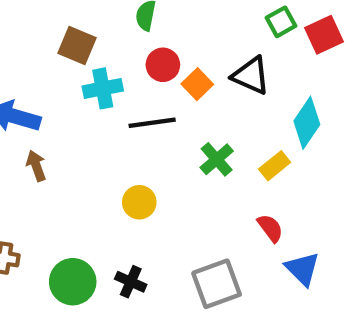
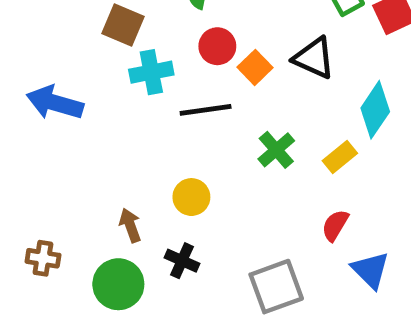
brown arrow: (36, 166) -> (130, 225), moved
red semicircle: (270, 228) -> (335, 225), turned -112
black cross: (131, 282) -> (182, 261), moved

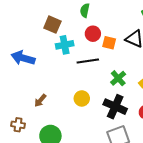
orange square: (255, 67) -> (109, 43), turned -32
brown arrow: (130, 225) -> (40, 100), moved, turned -120
black cross: (182, 261) -> (115, 107), moved, size x1.6

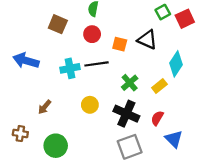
red circle: (93, 34) -> (92, 34), moved
cyan cross: (65, 45) -> (70, 68), moved

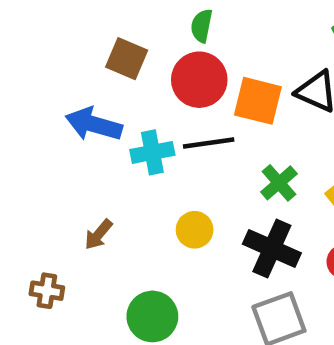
red circle: (92, 34) -> (199, 80), size x1.5
orange square: (120, 44) -> (258, 101), size x1.5
blue arrow: (26, 61) -> (94, 124), moved
green circle: (56, 146) -> (152, 316), moved

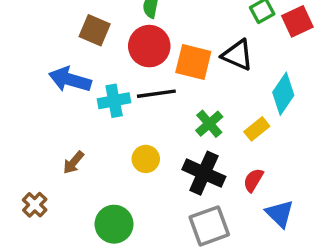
brown cross: (47, 291) -> (35, 205), turned 35

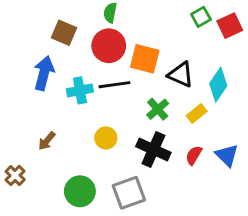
black triangle: (237, 55) -> (181, 75), moved
blue arrow: (70, 80) -> (44, 73), turned 88
blue triangle: (280, 214) -> (227, 155), moved
gray square: (209, 226) -> (129, 193), moved

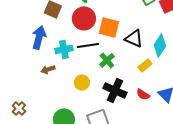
green cross: (158, 109) -> (107, 60), moved
brown arrow: (47, 141) -> (48, 69), moved, turned 32
red semicircle: (194, 155) -> (143, 94), turned -88

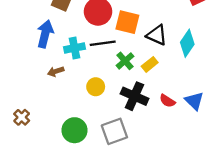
yellow rectangle: (145, 65) -> (150, 64), moved

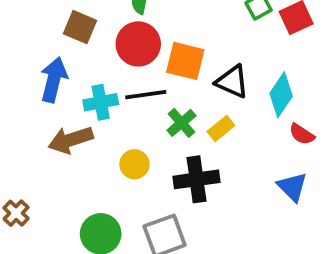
brown arrow: (56, 71) -> (71, 140), size x1.6
black cross: (134, 96) -> (197, 179), turned -32
red semicircle: (167, 101) -> (302, 134), moved

